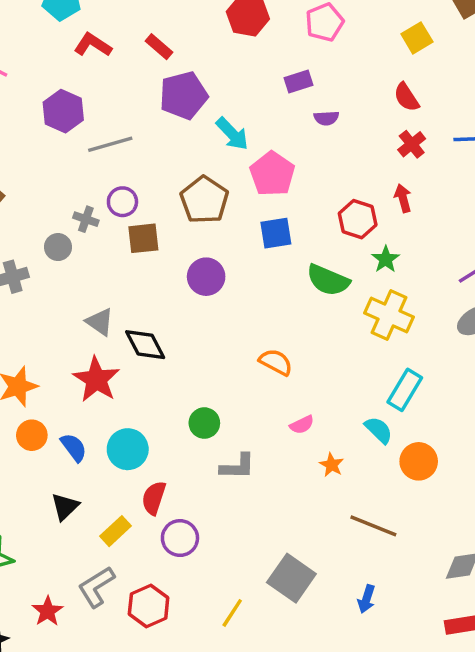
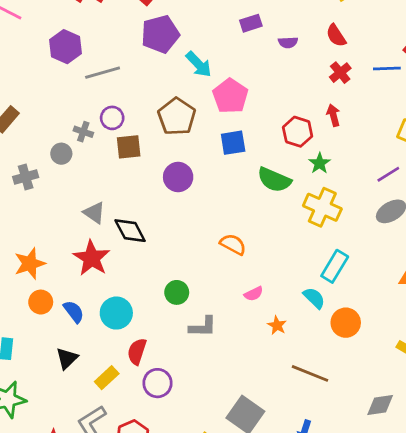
purple semicircle: (326, 118) -> (288, 42), moved

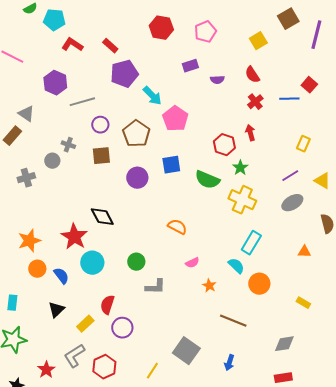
purple circle: (112, 118) -> (100, 125), moved
blue square: (233, 143) -> (171, 165), moved
gray triangle: (94, 213) -> (26, 114), moved
cyan circle: (116, 313) -> (92, 263), moved

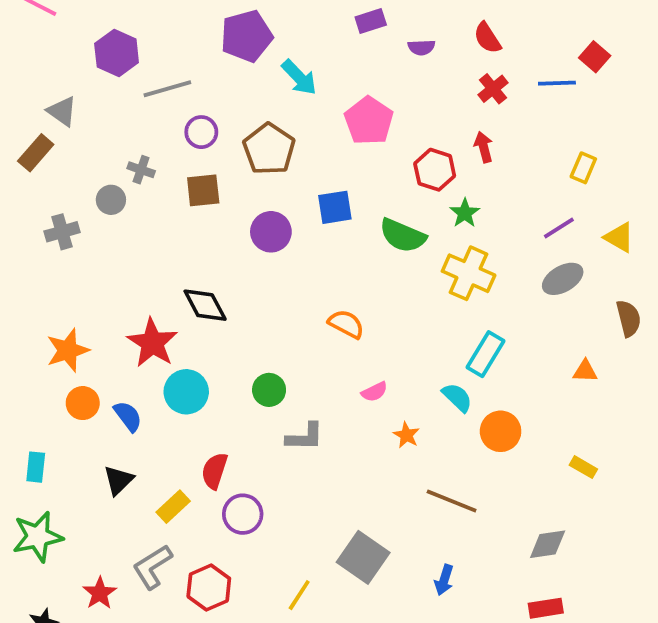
pink pentagon: (175, 119) -> (369, 121), moved

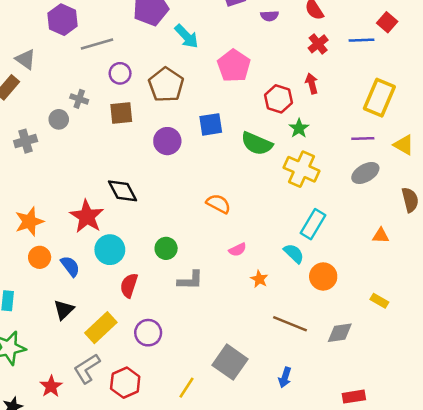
yellow rectangle: (583, 168) -> (379, 98), size x1.8
purple line: (559, 228) -> (363, 139), turned 30
red semicircle: (214, 471) -> (129, 285), moved
yellow rectangle: (173, 507) -> (101, 328), size x1.4
gray diamond: (548, 544) -> (340, 333), moved

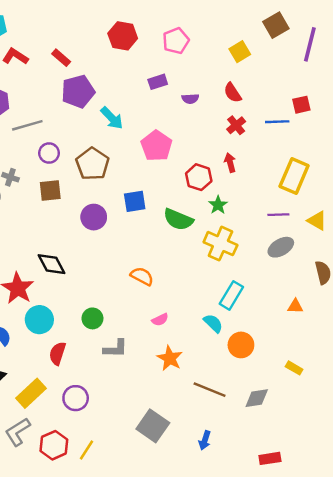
red square: (387, 22) -> (301, 105), turned 36
orange star: (259, 279) -> (170, 358), moved, size x1.5
yellow line: (186, 388) -> (86, 450), moved

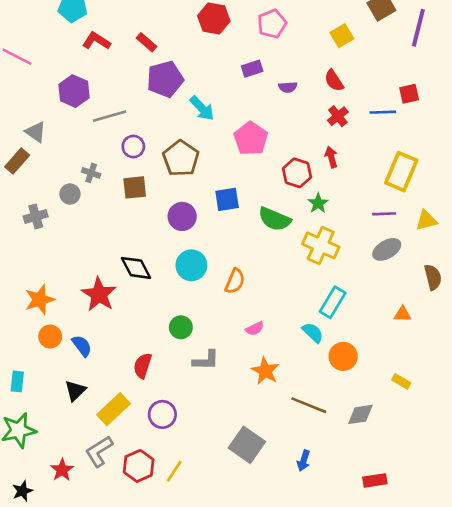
yellow triangle: (317, 221) -> (426, 220), turned -45
orange semicircle: (142, 276) -> (235, 281), turned 85
cyan circle: (39, 320) -> (191, 265), moved

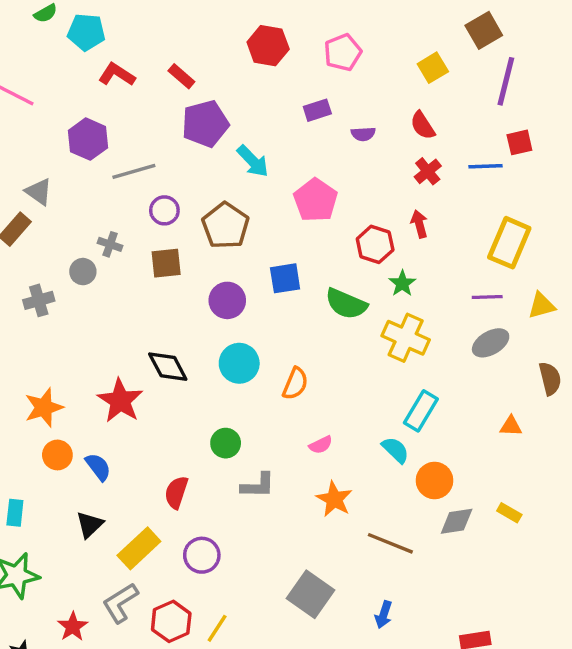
purple line: (418, 28) -> (506, 81), moved
gray diamond: (360, 414) -> (457, 521), moved

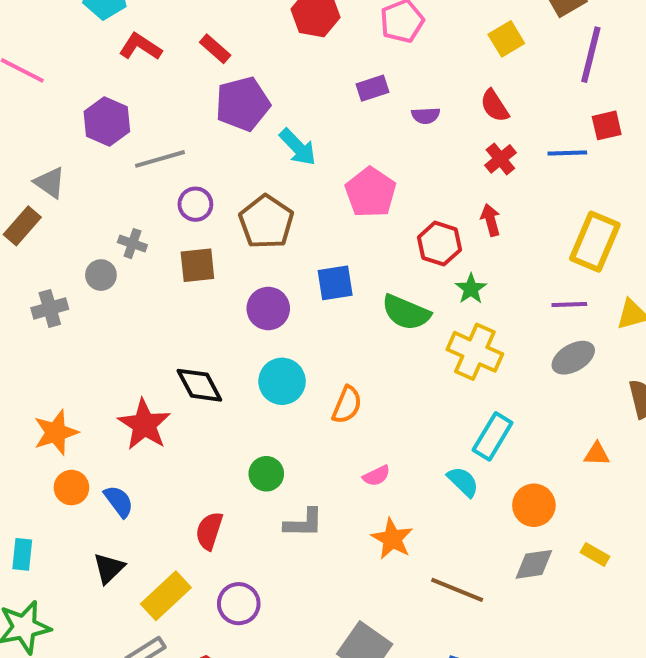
orange circle: (435, 480) -> (534, 505), moved

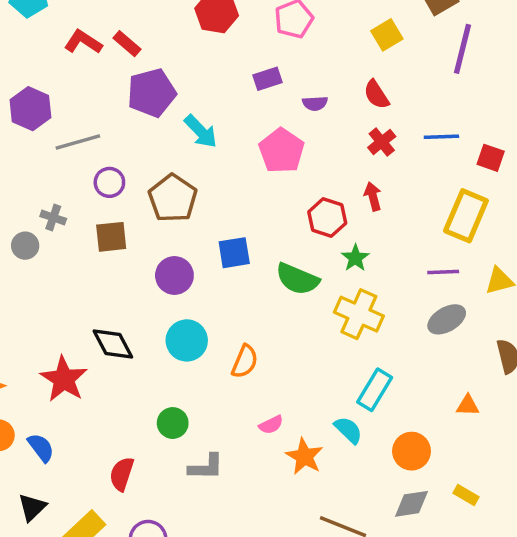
red L-shape: (140, 47) -> (83, 42), moved
red square: (607, 125) -> (491, 158), moved, turned 32
pink pentagon: (371, 192) -> (282, 151), moved
orange star: (392, 539) -> (304, 456), moved

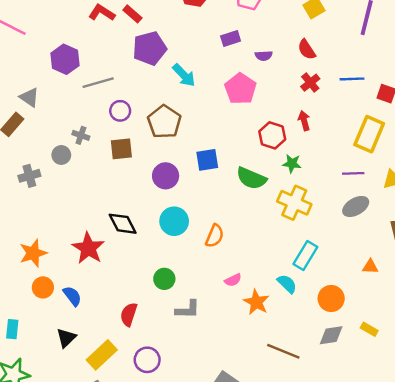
green star: (355, 258) -> (292, 164), turned -30

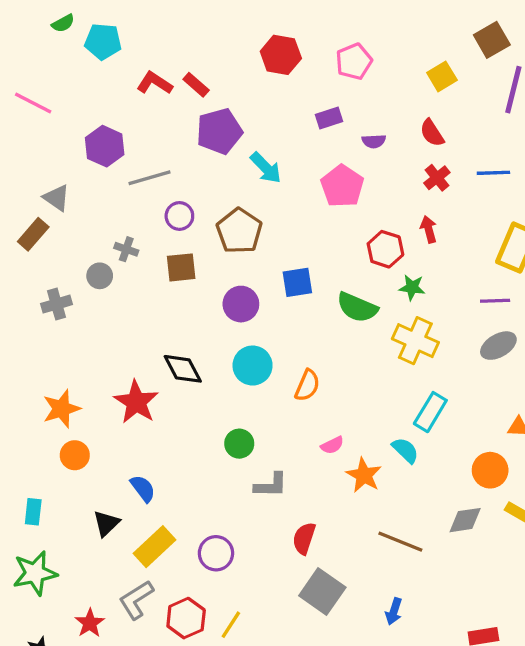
blue semicircle: (72, 296) -> (143, 488), moved
orange circle: (331, 298) -> (490, 470), moved
red semicircle: (129, 314) -> (304, 538), moved

